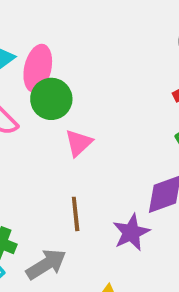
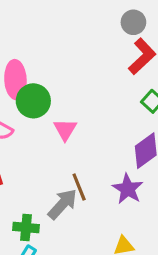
gray arrow: (46, 264) -> (63, 204), moved

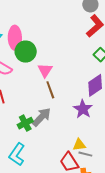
brown line: (79, 187) -> (50, 90), moved
green cross: (26, 227) -> (25, 123), moved, turned -35

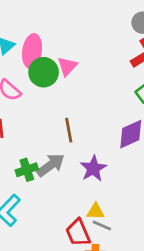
pink triangle: (45, 70) -> (67, 66), moved
purple star: (83, 109) -> (93, 168), moved

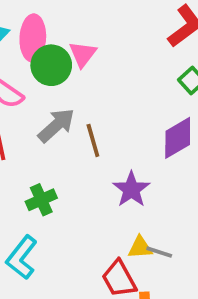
gray arrow: (51, 165) -> (56, 125), moved
gray line: (102, 226) -> (159, 252), moved

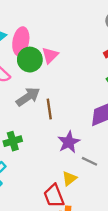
yellow triangle: (140, 247) -> (69, 178), turned -42
gray line: (159, 252) -> (89, 161), moved

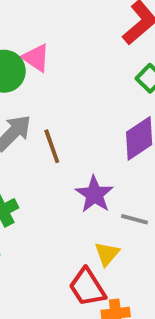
pink triangle: (50, 55) -> (36, 58), turned -30

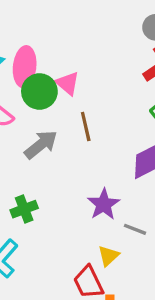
brown line: (52, 146) -> (86, 126), moved

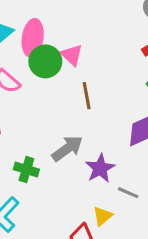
gray arrow: (41, 145) -> (67, 148), moved
green cross: (24, 209) -> (26, 169), turned 35

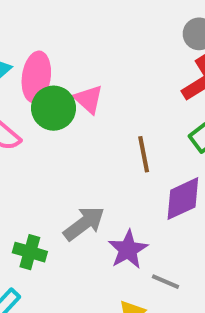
brown line: (87, 96) -> (144, 154), moved

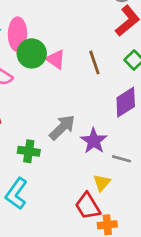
pink triangle: (89, 99) -> (56, 59), moved
brown line: (144, 154) -> (94, 63), moved

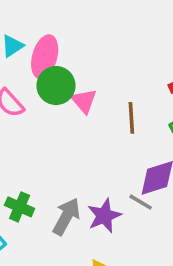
gray arrow: (62, 127) -> (66, 217), moved, turned -32
gray line: (122, 159) -> (141, 202), moved

